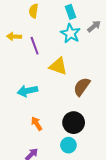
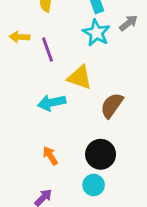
cyan arrow: (27, 91) -> (52, 103), moved

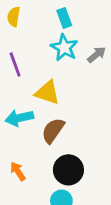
gray arrow: (129, 23) -> (97, 55), moved
brown semicircle: (112, 105) -> (53, 131), moved

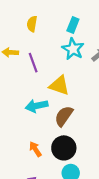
cyan rectangle: (64, 18) -> (73, 25), turned 42
black circle: (68, 170) -> (64, 148), moved

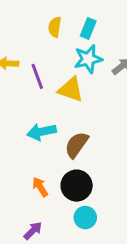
yellow semicircle: (32, 24) -> (55, 27), moved
cyan star: (73, 49) -> (88, 59), turned 30
yellow triangle: (59, 85) -> (71, 90), moved

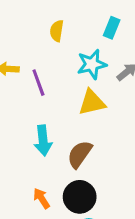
cyan rectangle: (88, 28) -> (112, 28), moved
yellow triangle: (71, 90) -> (92, 102), moved, turned -32
cyan arrow: (42, 132) -> (43, 140), turned -84

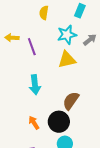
brown semicircle: (80, 154) -> (71, 101), moved

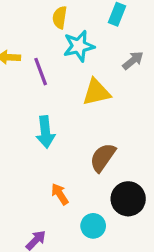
cyan star: (67, 35) -> (79, 46), moved
black circle: (59, 122) -> (128, 199), moved
orange arrow: (34, 123) -> (60, 194), moved

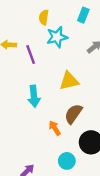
yellow triangle: (96, 92) -> (69, 81), moved
orange arrow: (60, 194) -> (55, 128), moved

